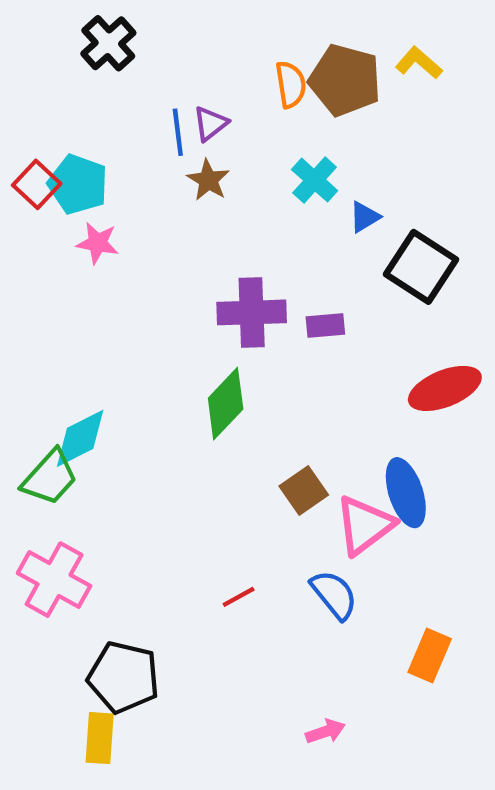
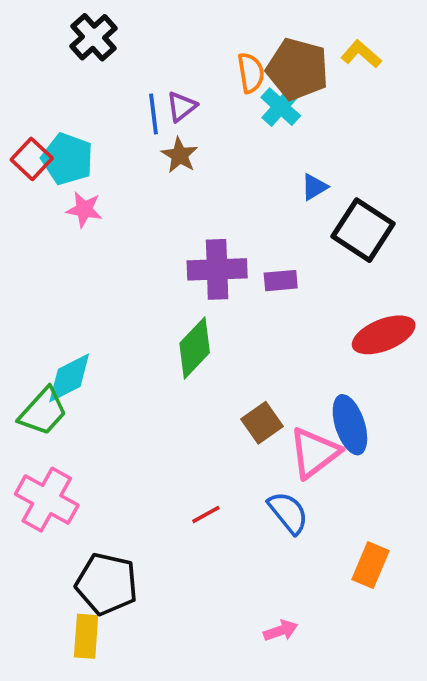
cyan cross: (315, 180) -> (281, 107), moved

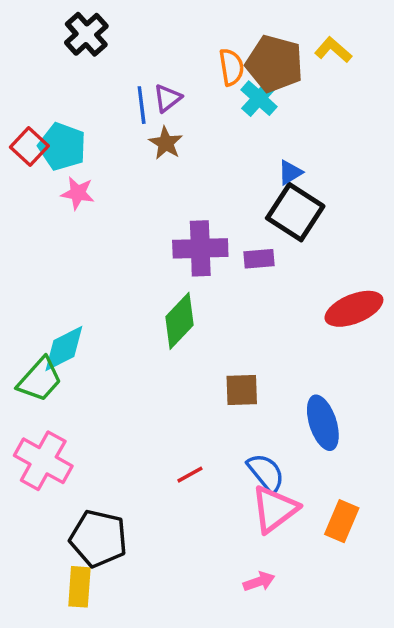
black square: (363, 230) -> (295, 212), moved
brown square: (262, 423) -> (242, 390), turned 33
blue ellipse: (350, 425) -> (323, 423), moved
pink triangle: (314, 453) -> (275, 509), moved

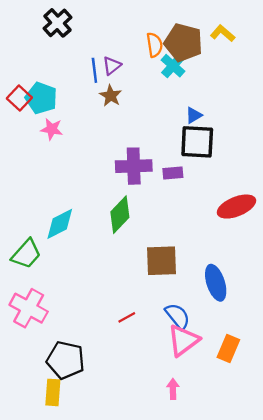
black square: (295, 212) -> (197, 142), turned -30
cyan diamond: (64, 349) -> (60, 224), moved
brown square: (242, 390) -> (161, 261), size x1.4
pink arrow: (259, 582) -> (173, 389), turned -72

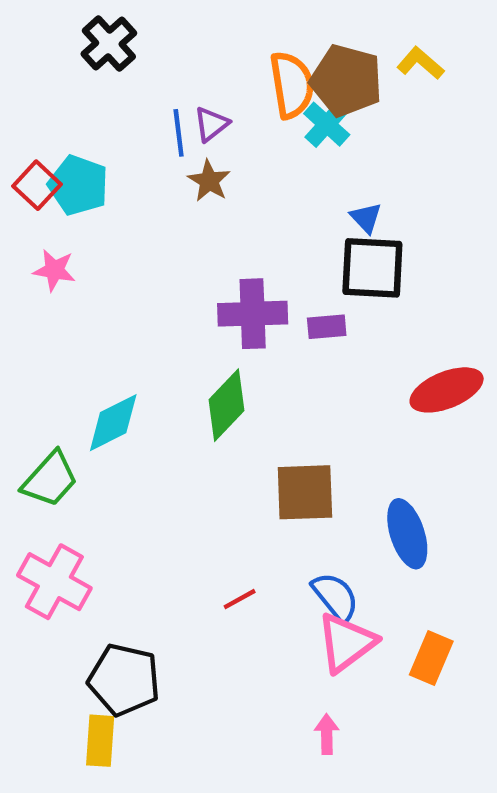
orange semicircle: (154, 45) -> (292, 85), size x1.4
blue triangle: (194, 115) -> (366, 218), turned -42
pink star: (52, 129) -> (54, 270), moved

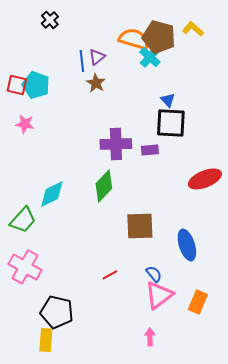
black cross: (109, 44) -> (50, 20), size x0.7
orange semicircle: (292, 85) -> (134, 39), turned -64
red square: (37, 185) -> (17, 85), turned -30
blue semicircle: (335, 597) -> (154, 274), size x0.7

